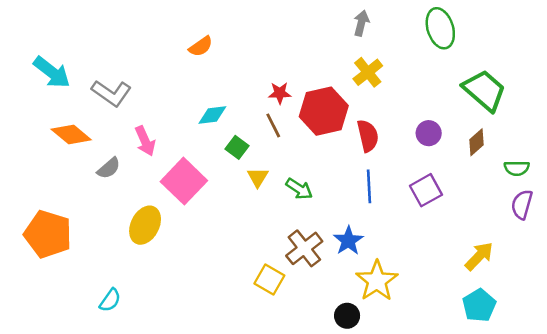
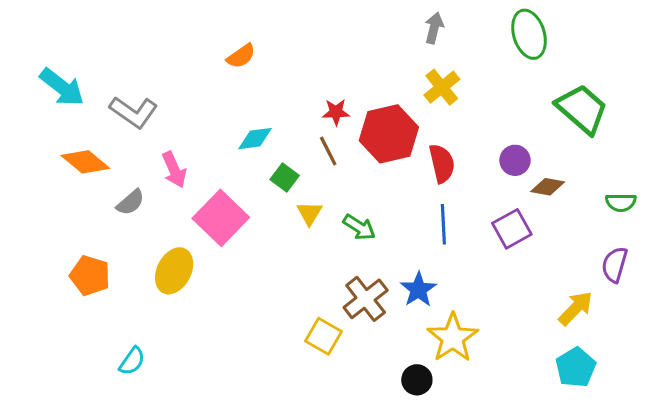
brown diamond: (477, 142) -> (548, 187), moved, turned 52
purple semicircle: (522, 204) -> (615, 265), moved
orange pentagon: (48, 234) -> (90, 276), moved, size x0.7

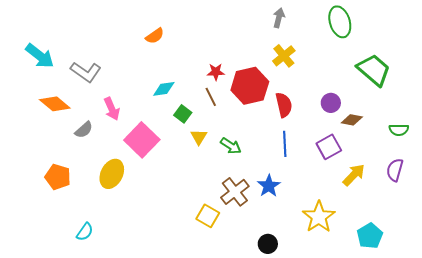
yellow arrow: (576, 308) -> (354, 175), moved
yellow star: (453, 338) -> (319, 217), moved

